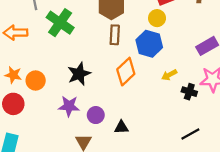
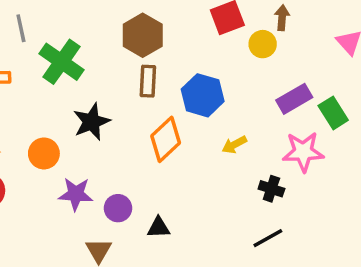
yellow circle: (157, 18) -> (263, 44), moved
black star: (79, 74) -> (92, 122), moved
orange circle: (36, 81) -> (44, 153), moved
black cross: (189, 92) -> (271, 189), moved

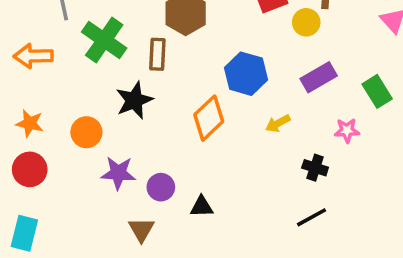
brown rectangle: (148, 81) -> (157, 54), moved
purple rectangle: (294, 99) -> (319, 77), moved
pink star: (303, 152) -> (347, 130), size x0.6

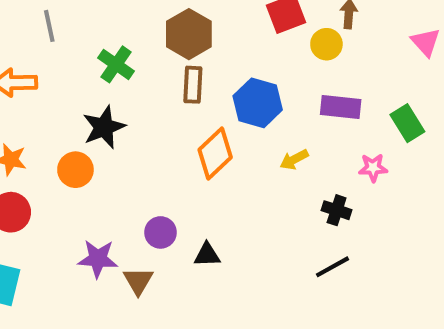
green cross: (104, 40) -> (116, 64), moved, size x0.7
brown rectangle: (157, 54) -> (193, 85), moved
purple rectangle: (319, 77) -> (341, 107), turned 36
black star: (134, 100) -> (104, 127), moved
purple star: (118, 173) -> (98, 259), moved

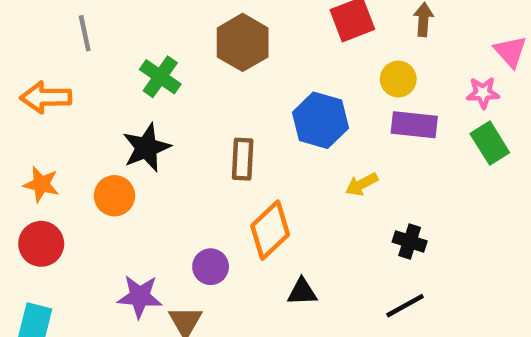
yellow circle: (326, 44) -> (398, 79), moved
brown rectangle: (193, 85) -> (243, 159), moved
orange diamond: (215, 153) -> (270, 230), moved
pink star: (373, 168) -> (483, 93), moved
black triangle: (207, 255) -> (302, 292), moved

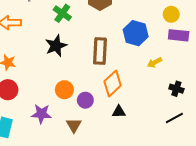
brown rectangle: (243, 159) -> (100, 51), size x1.4
orange circle: (114, 196) -> (64, 90), moved
black triangle: (302, 292) -> (119, 112), moved
purple star: (140, 296) -> (41, 114), moved

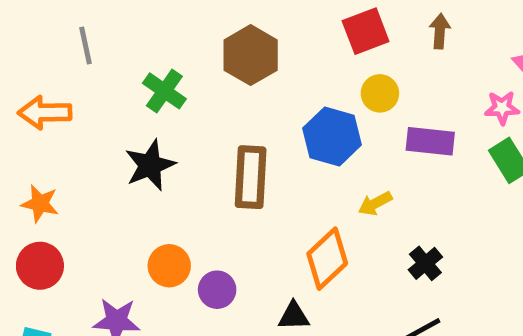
yellow circle: (171, 14) -> (380, 93), moved
orange diamond: (113, 83) -> (327, 259), moved
black cross: (176, 89) -> (425, 263), turned 32

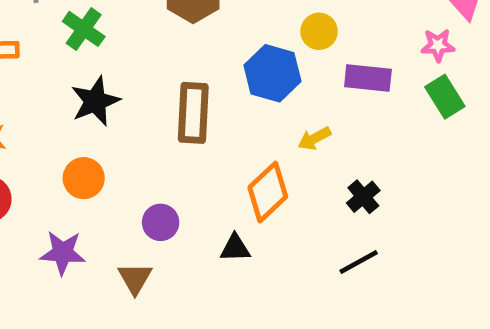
green cross: (164, 91) -> (84, 29), moved
orange circle: (169, 266) -> (84, 178), moved

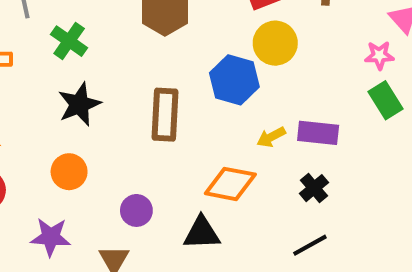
yellow circle: (319, 31) -> (275, 43), size x1.4
purple rectangle: (368, 78) -> (318, 133), moved
orange diamond: (268, 192) -> (230, 184), turned 54
black triangle: (235, 248) -> (202, 233), size x1.4

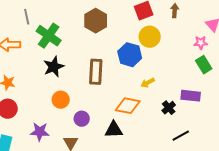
green cross: (69, 41) -> (49, 36), size x1.4
purple rectangle: (318, 133) -> (191, 96), moved
orange circle: (69, 172) -> (61, 100), moved
black line: (310, 245) -> (181, 136), moved

